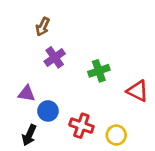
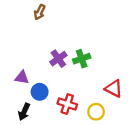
brown arrow: (43, 27) -> (40, 12), moved
purple cross: (55, 57) -> (58, 59), moved
red triangle: (138, 91) -> (114, 89), moved

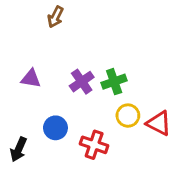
purple triangle: (22, 77) -> (31, 79), moved
black arrow: (24, 112) -> (18, 149), moved
yellow circle: (96, 112) -> (128, 116), moved

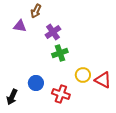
purple triangle: (31, 79) -> (20, 26), moved
purple cross: (82, 82) -> (53, 32), moved
green cross: (114, 82) -> (60, 53), moved

